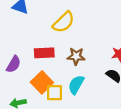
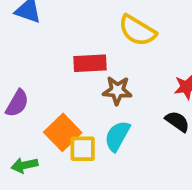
yellow semicircle: (64, 22) -> (137, 30), moved, turned 75
red rectangle: (44, 53) -> (90, 63), moved

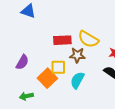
yellow semicircle: (137, 30) -> (88, 39), moved
yellow square: (83, 149) -> (58, 67), moved

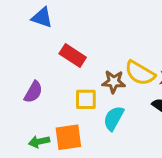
yellow semicircle: (88, 39) -> (140, 73), moved
red rectangle: (62, 40) -> (73, 55), moved, turned 36
orange square: (47, 78) -> (68, 137), moved, turned 36

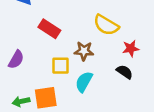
yellow semicircle: (140, 73) -> (106, 25), moved

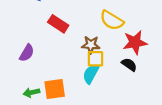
red star: (131, 48) -> (135, 42), size x1.5
yellow square: (60, 66) -> (95, 59), moved

